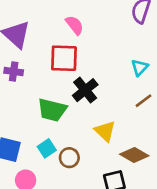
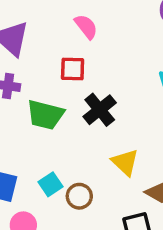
red square: (64, 58) -> (73, 69), size x0.7
green trapezoid: (52, 110) -> (45, 115), moved

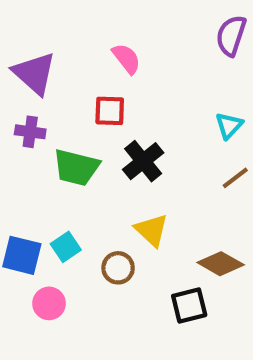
yellow triangle: (125, 162) -> (152, 230), moved
cyan square: (50, 184) -> (66, 247), moved

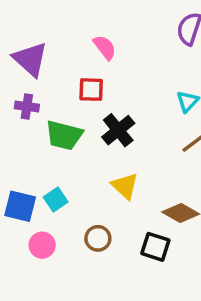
brown circle: (118, 268) -> (98, 238), moved
black square: (189, 306) -> (155, 247), turned 32

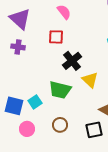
green trapezoid: (64, 135) -> (60, 90), moved
yellow triangle: (125, 186) -> (90, 80), moved
black square: (155, 247) -> (94, 130), turned -30

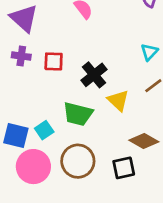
red square: (56, 37) -> (54, 61), moved
brown circle: (60, 125) -> (78, 161), size x1.6
pink circle: (27, 129) -> (33, 167), size x1.6

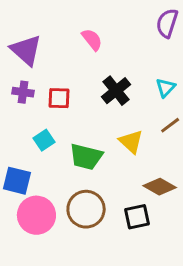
black cross: (94, 75) -> (116, 91), moved
cyan square: (44, 130) -> (44, 140), moved

